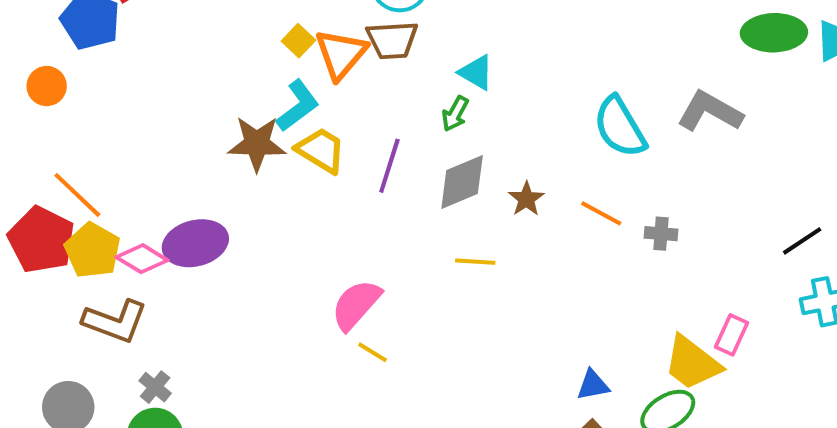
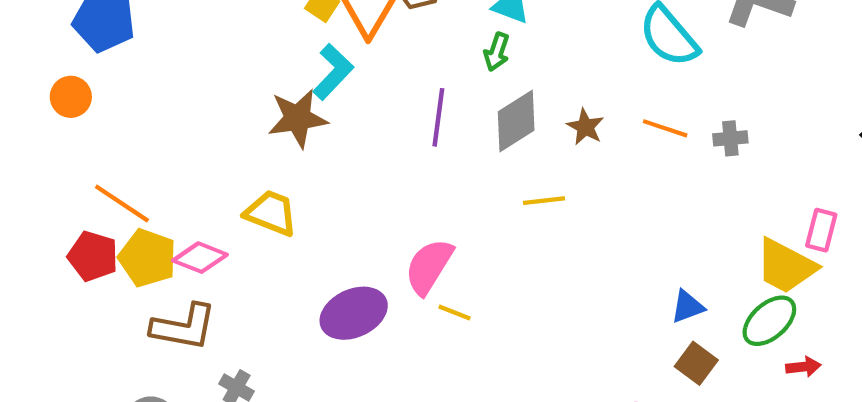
yellow trapezoid: (321, 150) -> (271, 213), moved
red pentagon: (41, 240) -> (93, 256), size x0.7
purple ellipse: (195, 243) -> (354, 313), moved

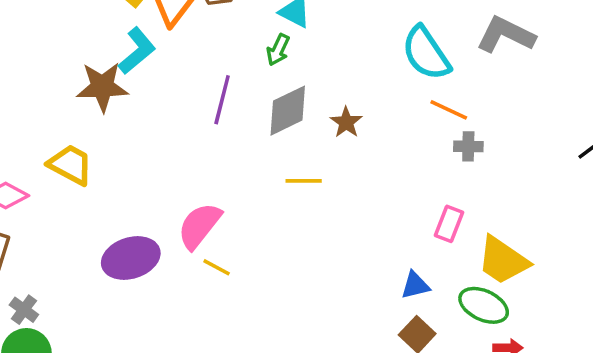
orange line: (665, 128) -> (449, 110), moved
pink rectangle: (821, 230) -> (449, 224), moved
green ellipse: (769, 321) -> (484, 305), turned 60

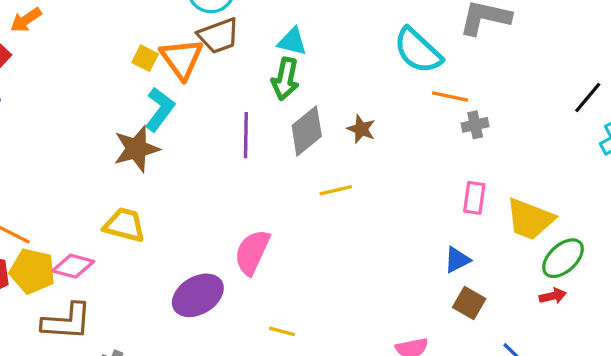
green arrow: (278, 50) -> (285, 79), size x1.4
yellow line: (217, 267) -> (282, 331), moved
green ellipse: (484, 305) -> (563, 258), moved, turned -54

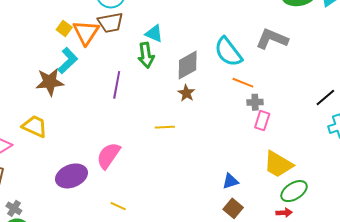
green arrow: (285, 79) -> (146, 55), turned -30
gray diamond: (307, 131) -> (188, 65), moved
pink rectangle: (474, 198) -> (262, 121), moved

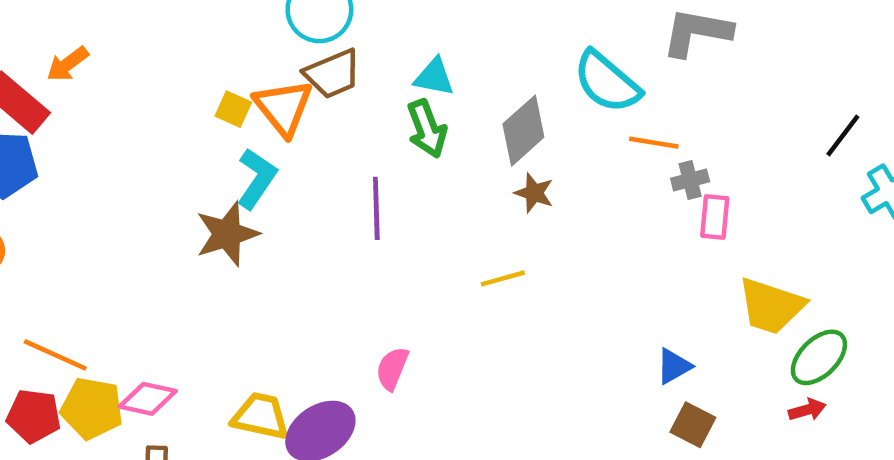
yellow trapezoid: (35, 126) -> (261, 416), moved
pink semicircle: (108, 156) -> (392, 368), size x0.7

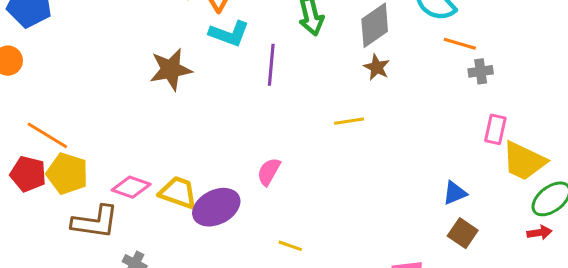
cyan L-shape: (257, 178) -> (229, 34), moved, turned 69
pink rectangle: (715, 217) -> (495, 129), moved
pink diamond: (148, 399) -> (131, 187), moved

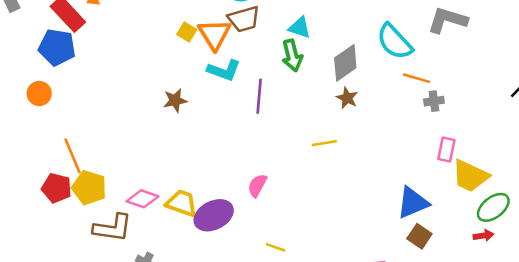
brown star: (171, 69) -> (175, 100), size x0.7
orange line: (47, 135) -> (72, 156), turned 36
blue triangle: (455, 193) -> (413, 203), size x1.6

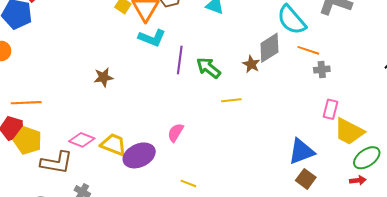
green arrow: (292, 56) -> (208, 68), moved, turned 140
gray diamond: (345, 63) -> (269, 48), moved
brown star: (175, 100) -> (103, 77), moved
orange line: (72, 156) -> (26, 103), turned -72
yellow pentagon: (89, 188) -> (28, 140), moved

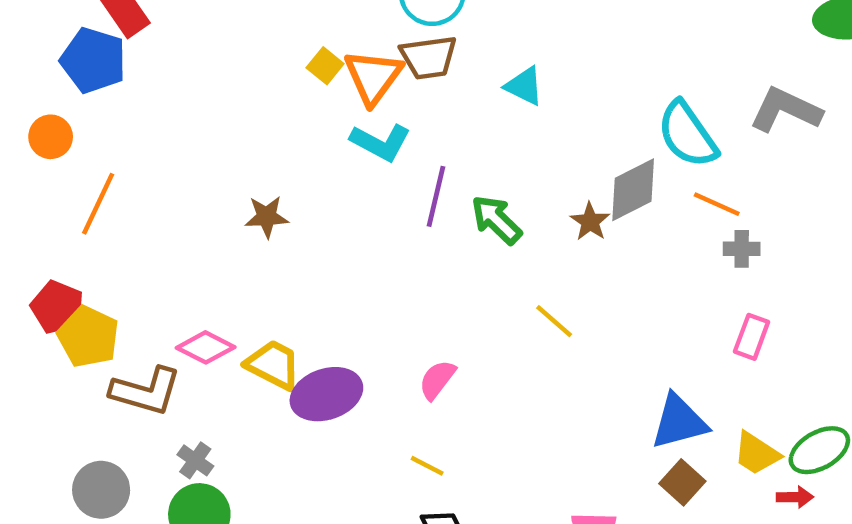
yellow line: (231, 100) -> (554, 321), moved, turned 42
orange line: (26, 103) -> (98, 204), moved, turned -68
yellow trapezoid: (349, 131) -> (757, 453), moved, size x0.7
pink semicircle: (176, 133) -> (437, 380), moved

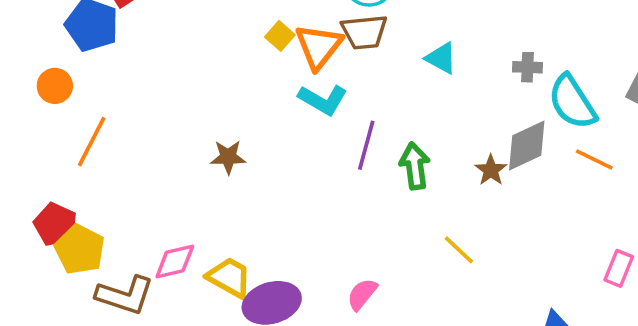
green arrow: (496, 220) -> (415, 166), turned 36
gray cross: (742, 249) -> (527, 67), moved
pink diamond: (206, 347) -> (175, 261), turned -42

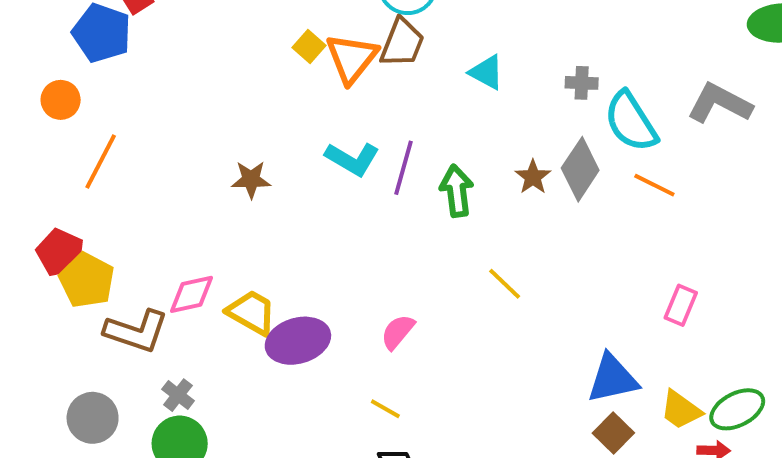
brown trapezoid: (364, 32) -> (402, 43), turned -63
cyan L-shape: (323, 100) -> (352, 159), moved
gray diamond: (527, 145) -> (580, 169), turned -32
brown star: (491, 170) -> (533, 177), moved

